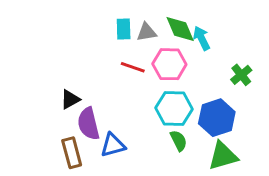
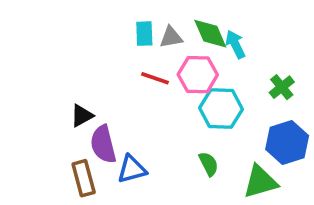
cyan hexagon: (174, 108) -> (221, 109), moved
blue hexagon: (217, 118) -> (287, 142), moved

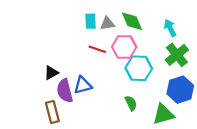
cyan arrow: (235, 44) -> (170, 28), moved
green cross: (282, 87) -> (177, 55), size x1.5
blue triangle: (132, 169) -> (83, 85), moved

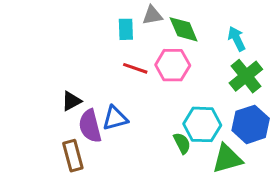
gray triangle: (107, 23) -> (152, 15), moved
cyan hexagon: (139, 68) -> (202, 124), moved

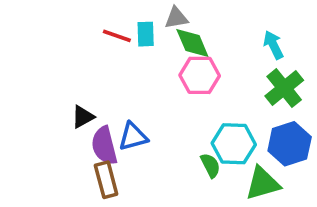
green diamond: (184, 29) -> (192, 43), moved
red line: (135, 68) -> (117, 36), moved
brown rectangle: (73, 156) -> (106, 180), moved

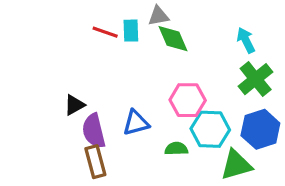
pink hexagon: (200, 75) -> (188, 100), moved
blue triangle: (133, 137) -> (136, 123), moved
green semicircle: (210, 165) -> (176, 149), moved, turned -65

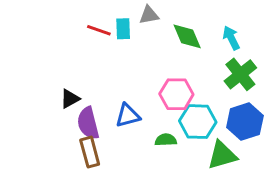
green diamond: (173, 39) -> (187, 36), moved

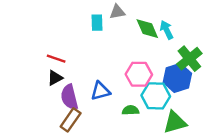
red line: (99, 30) -> (56, 59), moved
cyan arrow: (231, 38) -> (167, 30), moved
blue hexagon: (245, 122) -> (177, 78), moved
brown rectangle: (90, 152) -> (71, 120), turned 50

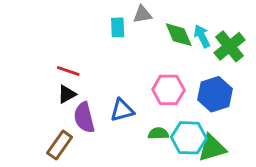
green cross: (189, 59) -> (230, 46), moved
cyan hexagon: (156, 96) -> (189, 138), moved
brown rectangle: (71, 120) -> (60, 145), moved

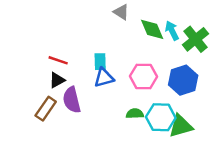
gray triangle: (142, 14) -> (121, 12), turned 42
cyan rectangle: (118, 27) -> (100, 62), moved
blue triangle: (122, 110) -> (104, 78), moved
brown rectangle: (60, 145) -> (46, 109), moved

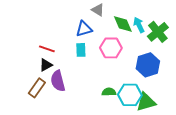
pink hexagon: (143, 76) -> (111, 48), moved
blue triangle: (104, 78) -> (84, 29), moved

